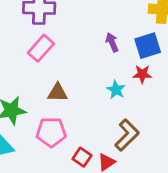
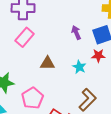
brown triangle: (58, 93) -> (47, 63), moved
pink pentagon: (51, 132) -> (33, 98), turned -30

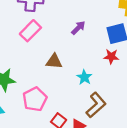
purple arrow: (76, 33) -> (78, 28), moved, turned 64
cyan star: (79, 67) -> (84, 77), moved

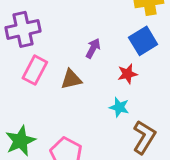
red star: (111, 57) -> (127, 74), moved
brown triangle: (54, 61) -> (71, 79), moved

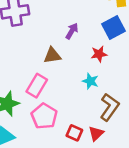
pink rectangle: (35, 70) -> (37, 86), moved

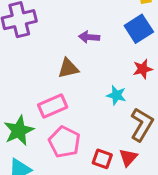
purple arrow: (72, 31) -> (89, 37), turned -112
red star: (99, 54) -> (143, 69), moved
pink rectangle: (37, 86) -> (53, 106), turned 40

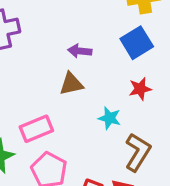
brown triangle: (68, 68) -> (71, 84), moved

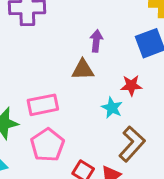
purple arrow: (80, 51) -> (96, 41), turned 80
red star: (140, 89) -> (131, 85), moved

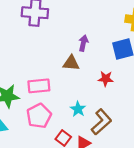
cyan star: (112, 108) -> (78, 109), moved

